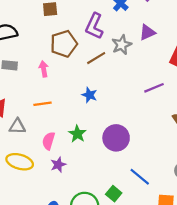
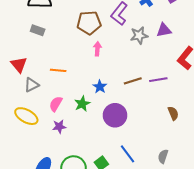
brown line: (96, 58) -> (133, 81), moved
pink arrow: (44, 69) -> (97, 49), moved
blue star: (89, 95) -> (100, 87), moved
gray triangle: (17, 126) -> (32, 85), turned -42

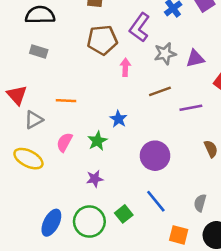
purple triangle: (164, 30) -> (195, 59), moved
pink arrow: (97, 49) -> (125, 67), moved
brown line: (133, 81) -> (160, 91), moved
purple circle: (115, 115) -> (155, 156), moved
purple star: (59, 127) -> (95, 179), moved

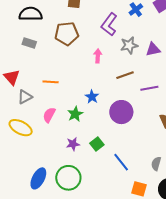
brown pentagon: (102, 40) -> (67, 34), moved
purple circle: (155, 156) -> (121, 112), moved
green square: (124, 214) -> (97, 144), moved

